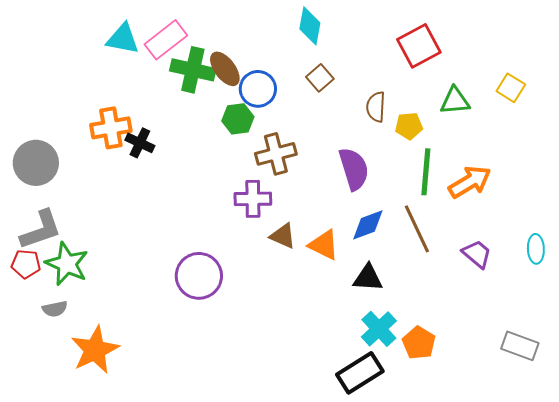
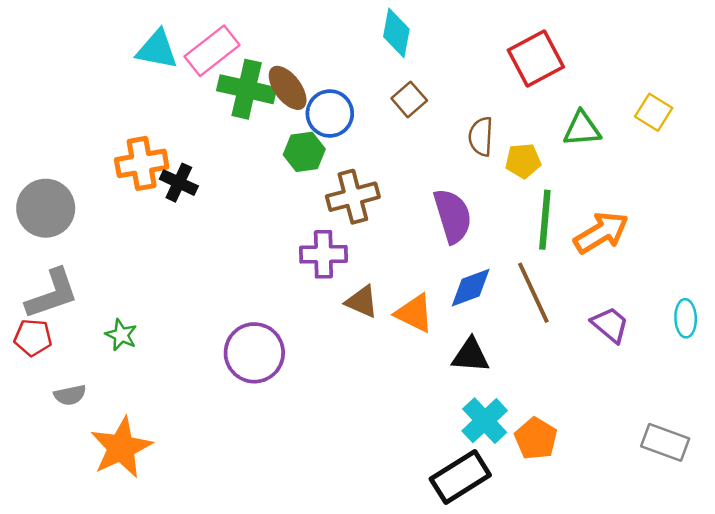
green star: (67, 264) -> (121, 335), moved, size x0.6

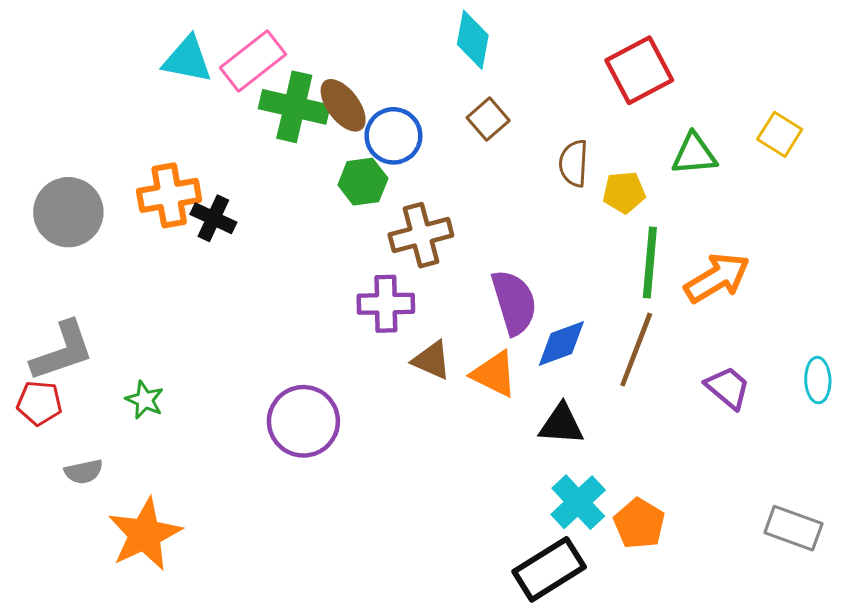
gray circle: (46, 208) -> (68, 212), moved
purple semicircle: (453, 216) -> (514, 302), moved
brown line: (533, 293) -> (636, 350), turned 46

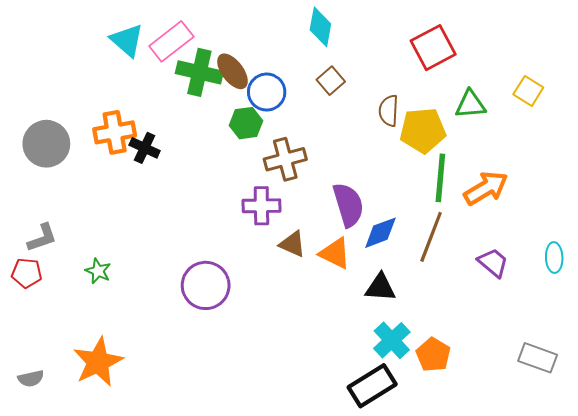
cyan triangle: (187, 60) -> (127, 40), turned 30
yellow pentagon: (624, 192) -> (423, 130), size x1.6
gray L-shape: (62, 351) -> (42, 238), size x0.7
gray semicircle: (84, 472) -> (31, 379), moved

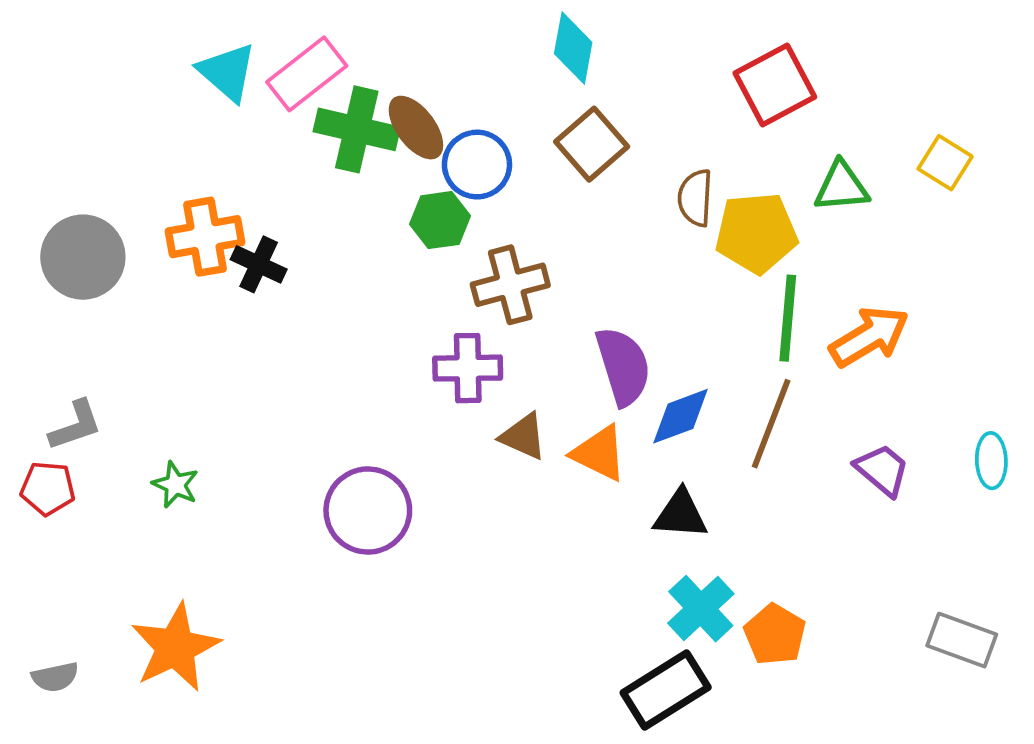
brown square: (331, 81) -> (592, 144), size x1.4

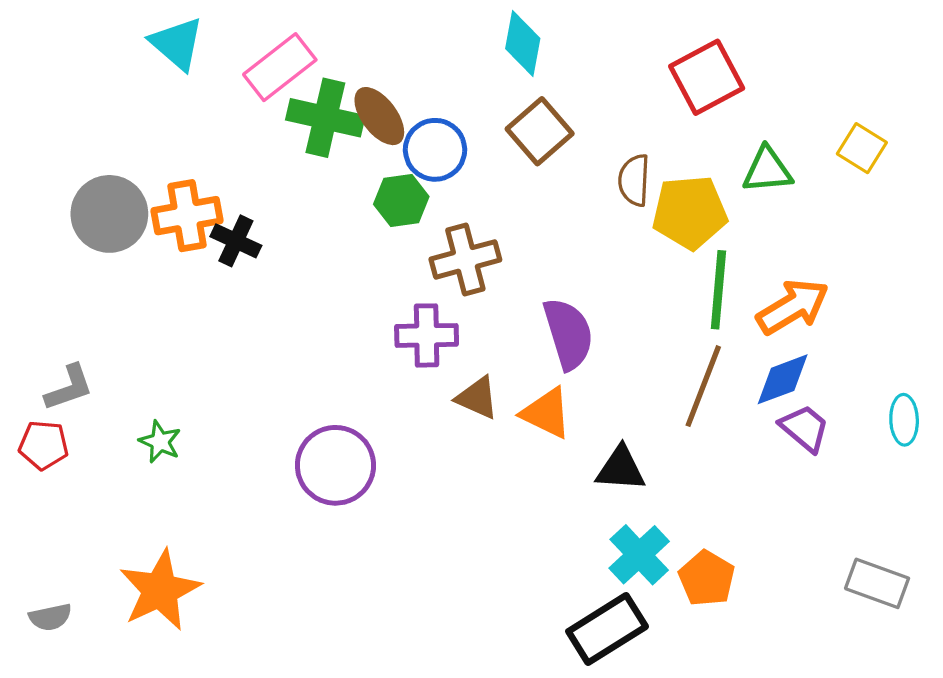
cyan triangle: (227, 72) -> (177, 44), moved
gray circle: (83, 257) -> (109, 214), moved
blue diamond: (681, 416) -> (783, 379), moved

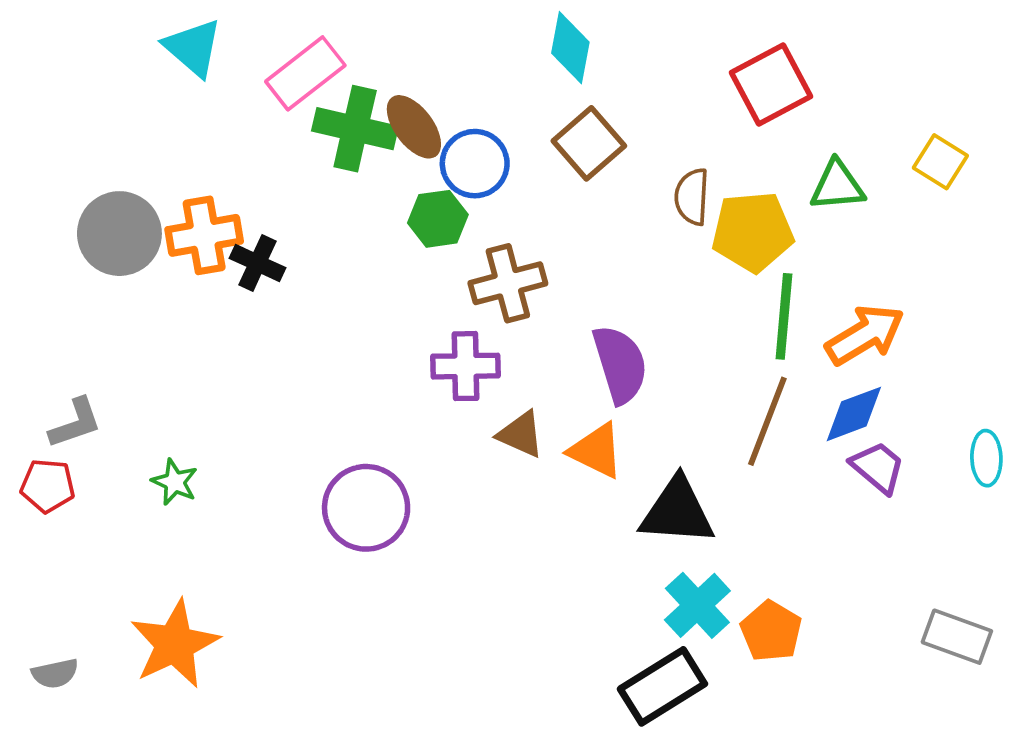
black triangle: (621, 469) -> (677, 511), size x1.4

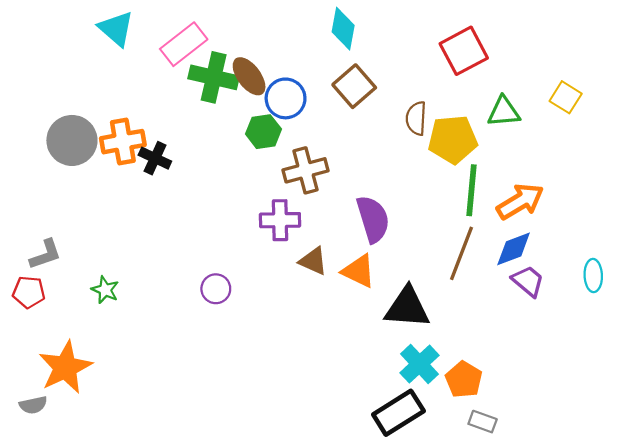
purple circle: (366, 508) -> (216, 289), moved, size x0.6
gray rectangle: (957, 637) -> (483, 422), moved, size x0.7
orange star: (175, 644) -> (65, 367), moved

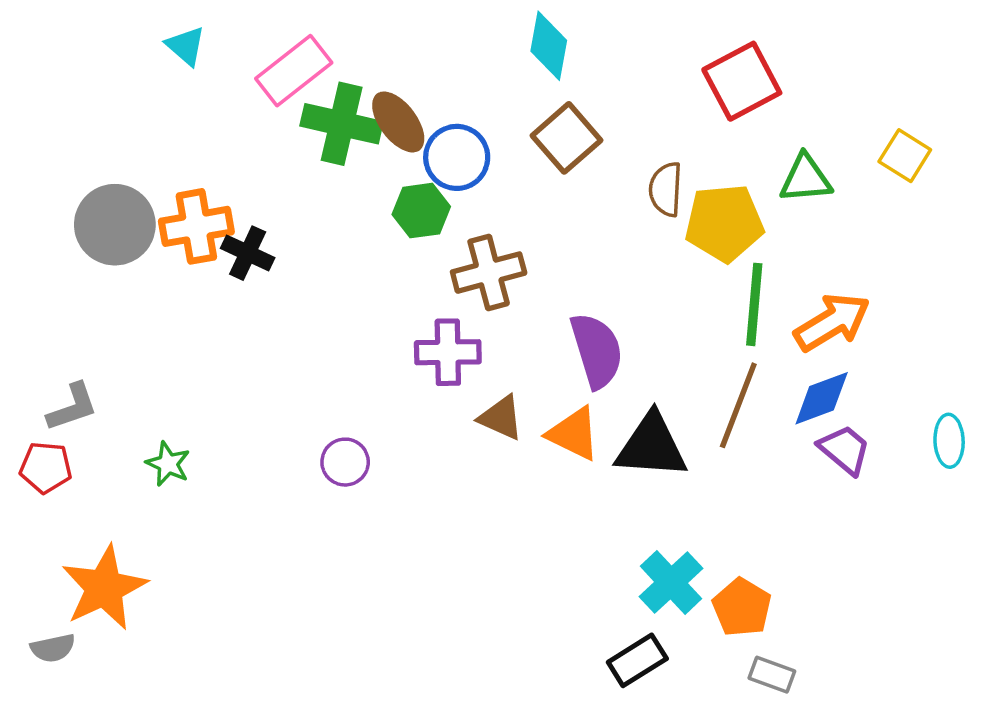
cyan triangle: (116, 29) -> (186, 46), size x0.7
black triangle: (407, 308) -> (652, 446), moved
black rectangle: (398, 413) -> (637, 660), size x0.7

